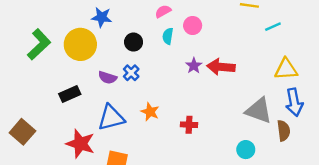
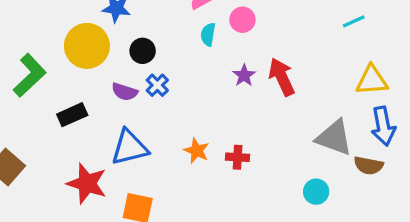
black circle: (134, 42) -> (143, 51), moved
green L-shape: (39, 44) -> (30, 75), moved
red arrow: (221, 67) -> (282, 77), turned 60
orange star: (150, 112) -> (197, 151), moved
brown semicircle: (284, 131) -> (369, 165), turned 108

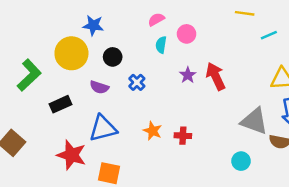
blue cross: (157, 85) -> (137, 82), moved

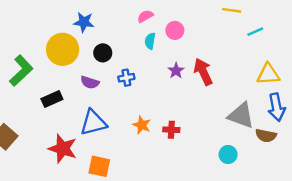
blue cross: (137, 82) -> (126, 78), turned 35

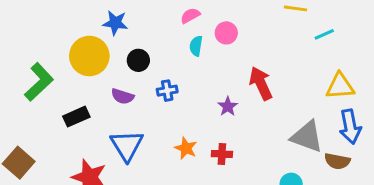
purple star: (176, 71) -> (228, 106), moved
blue triangle: (93, 123) -> (127, 145), turned -48

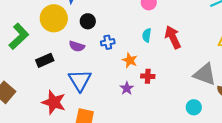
cyan semicircle: (196, 46) -> (147, 35), moved
purple star: (228, 106) -> (127, 88), moved
orange star: (186, 148) -> (130, 60), moved
red cross: (222, 154) -> (148, 76), moved

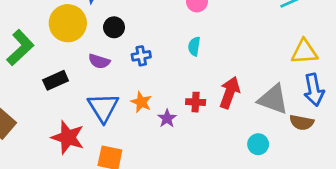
red arrow: (173, 37) -> (230, 93), moved, turned 45
orange star: (130, 60) -> (141, 102), moved

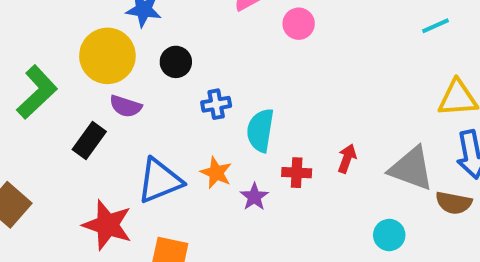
cyan semicircle: (194, 46) -> (260, 130), moved, size x1.5
purple semicircle: (99, 61) -> (126, 106), moved
black rectangle: (56, 80) -> (89, 140), turned -30
red arrow: (230, 93) -> (347, 159), size x0.6
blue triangle: (103, 108) -> (160, 181), turned 40

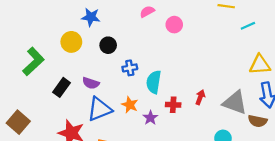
yellow circle: (107, 56) -> (71, 42), size x0.7
purple semicircle: (126, 106) -> (91, 83), moved

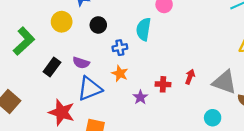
cyan semicircle: (154, 82) -> (144, 29), moved
orange star: (130, 105) -> (120, 74), moved

